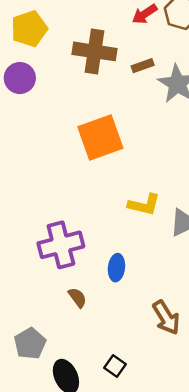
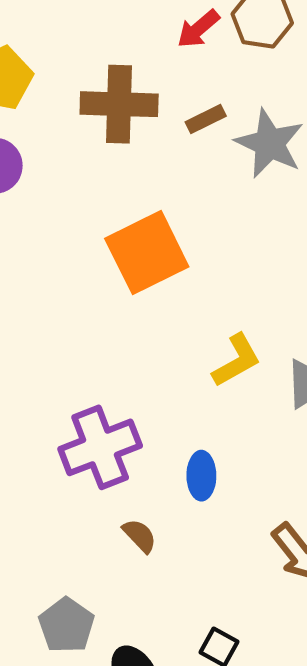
yellow L-shape: (144, 205) -> (237, 360), turned -36

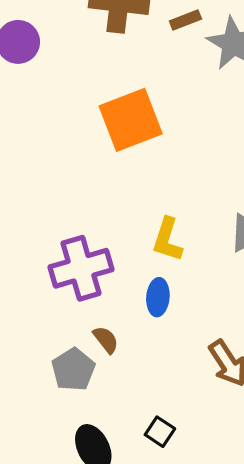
yellow L-shape: (237, 360) -> (167, 240), moved, turned 132
gray pentagon: (66, 625) -> (73, 370), moved

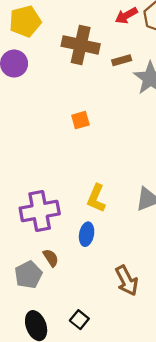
orange square: (131, 120) -> (80, 120), size x0.5

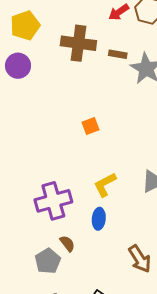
brown rectangle: (122, 60) -> (118, 54), turned 30
orange square: (80, 120) -> (90, 126), moved
yellow L-shape: (96, 198) -> (105, 185), turned 44

